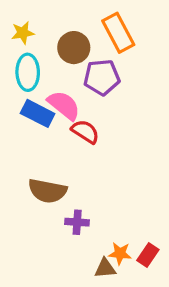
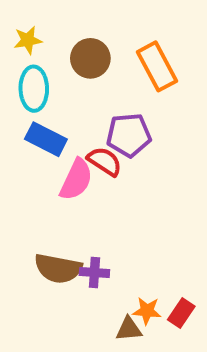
orange rectangle: (118, 33) -> (157, 66), moved
purple pentagon: (102, 77) -> (129, 135), moved
pink semicircle: (64, 105) -> (76, 180), moved, turned 76
brown semicircle: (47, 191) -> (58, 268), moved

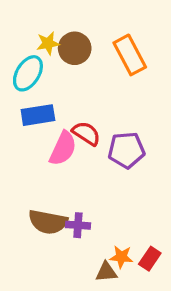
yellow star: (28, 40) -> (48, 43), moved
cyan ellipse: (34, 89) -> (28, 73), turned 33
purple pentagon: (129, 135) -> (126, 150), moved
blue rectangle: (46, 139) -> (38, 115), turned -36

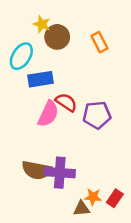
yellow star: (48, 43) -> (42, 24), moved, turned 30
orange rectangle: (130, 55) -> (99, 42), size x0.7
blue rectangle: (38, 115) -> (41, 79), moved
purple cross: (78, 225) -> (60, 173), size x1.6

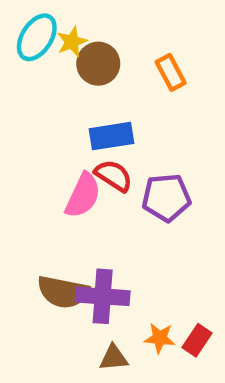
yellow star: (42, 24) -> (72, 42), turned 30
cyan ellipse: (21, 56) -> (37, 37), moved
blue rectangle: (41, 79) -> (111, 136), moved
brown triangle: (82, 208) -> (114, 358), moved

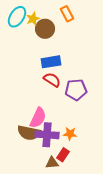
orange rectangle: (171, 72) -> (67, 14), moved
pink semicircle: (83, 195) -> (38, 118), moved
orange star: (160, 338) -> (70, 134), moved
red rectangle: (197, 340) -> (63, 155), moved

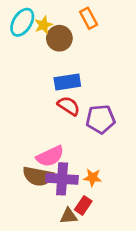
pink semicircle: (38, 118) -> (50, 156), turned 40

